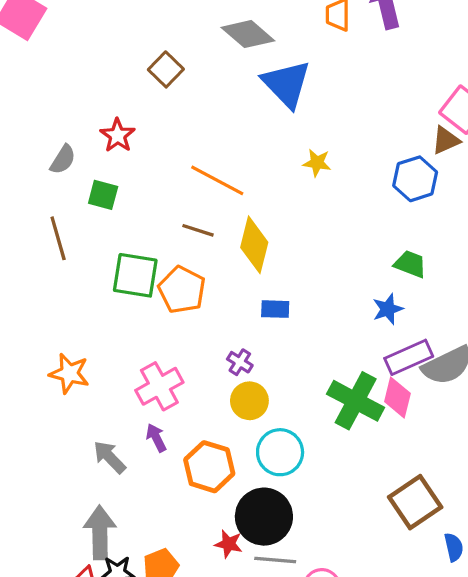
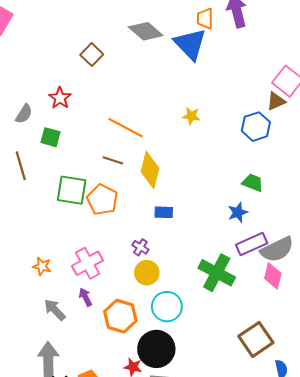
blue triangle: (286, 84) -> (190, 44), moved
orange star: (69, 373) -> (42, 266), moved, size x0.7
pink diamond: (397, 398) -> (273, 276), moved

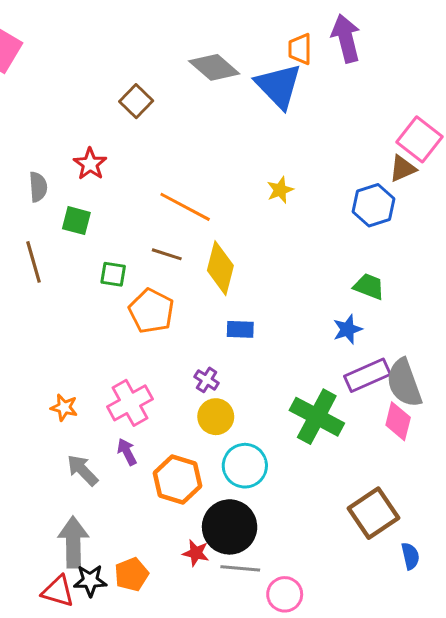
gray semicircle: (24, 114) -> (38, 187), turned -36
yellow star: (191, 116) -> (280, 190), turned -30
green square: (72, 190) -> (113, 274), moved, size x0.6
gray semicircle: (277, 249) -> (404, 383), turned 96

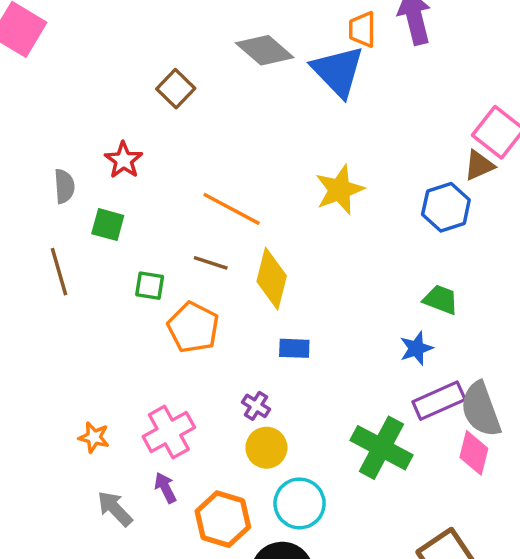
yellow star: (280, 190) -> (340, 190), size x1.6

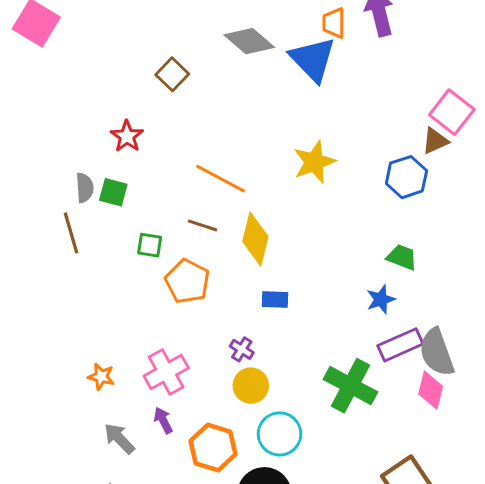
gray semicircle: (64, 186) -> (85, 188), moved

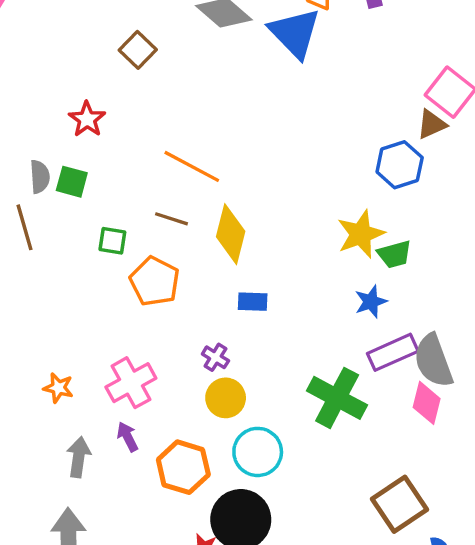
yellow star: (314, 162) -> (361, 234), moved
green trapezoid: (402, 257) -> (394, 254), turned 144
gray arrow: (119, 438) -> (79, 457), turned 52

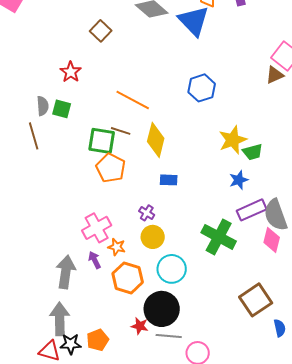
blue hexagon: (400, 165) -> (202, 88), moved
green square: (112, 241) -> (102, 141), moved, size x1.6
orange star: (58, 388) -> (117, 247), moved
gray arrow: (79, 457) -> (66, 272), size x1.4

